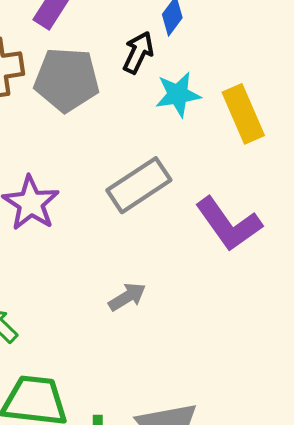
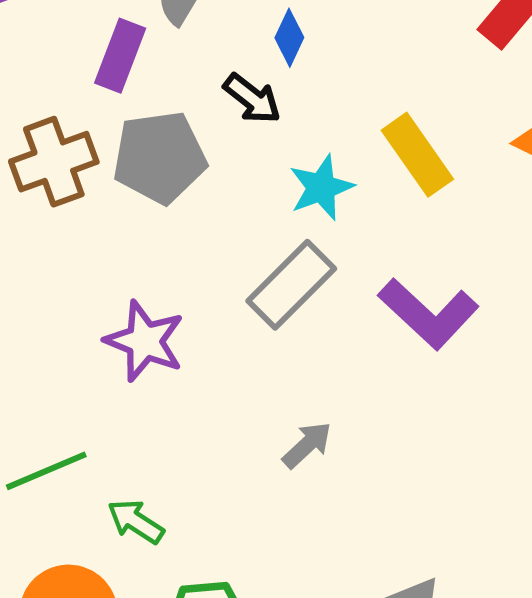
black arrow: (138, 52) -> (252, 99), turned 114
cyan star: (178, 94) -> (321, 187), moved

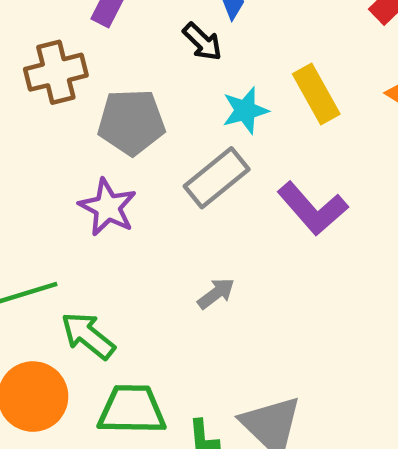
gray pentagon: (159, 157) -> (131, 122), moved
green arrow: (136, 521) -> (88, 336), size x1.4

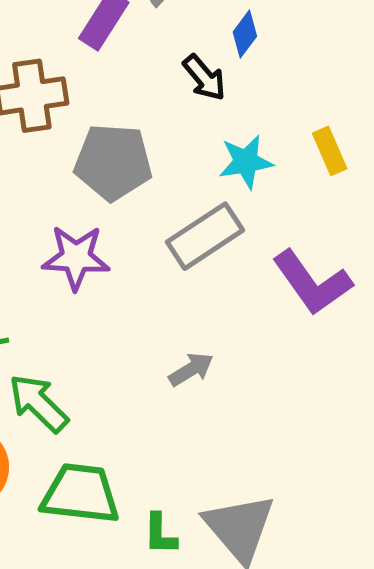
yellow rectangle: (316, 94) -> (330, 151), size x0.7
purple star: (108, 207) -> (76, 257), turned -30

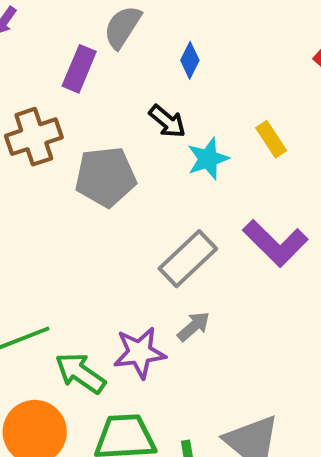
black arrow: (204, 78) -> (167, 121), moved
gray rectangle: (205, 236) -> (188, 259), moved
purple star: (76, 257) -> (140, 353), moved

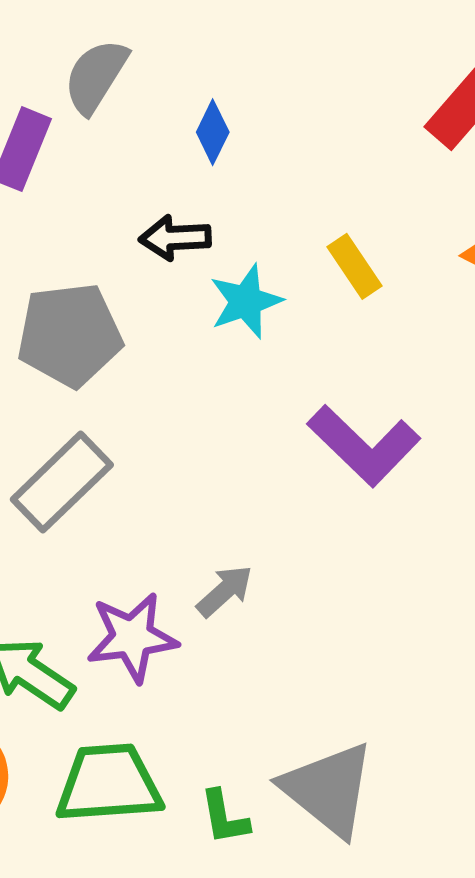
black arrow: (167, 121) -> (175, 238), turned 138
gray rectangle: (188, 259) -> (62, 482), moved

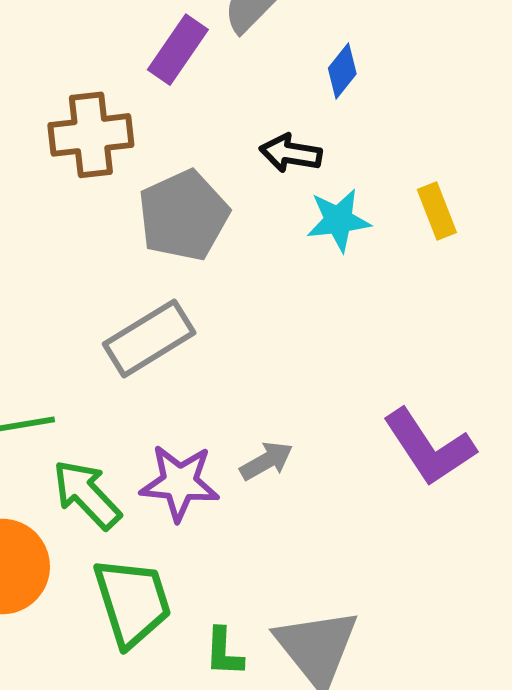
gray pentagon: (70, 335) -> (183, 215), turned -30
purple L-shape: (364, 446) -> (429, 447), moved
green trapezoid: (109, 784) -> (132, 602), turned 64

